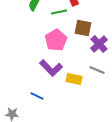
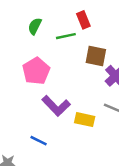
pink pentagon: (56, 40) -> (36, 71), moved

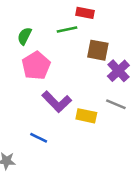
red rectangle: (83, 20) -> (85, 13), turned -56
green semicircle: (35, 26) -> (24, 36), moved

